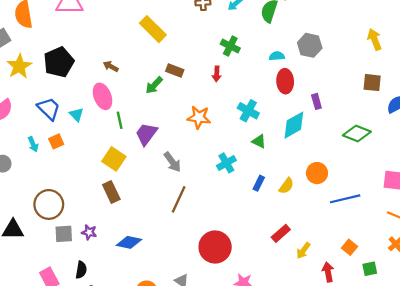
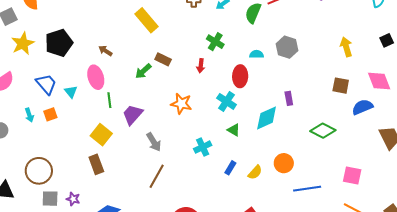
red ellipse: (285, 81) -> (240, 76), moved

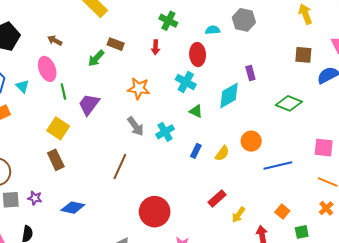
gray arrow: (154, 142) -> (136, 126), moved

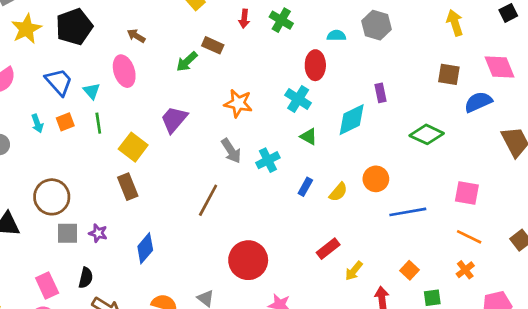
red arrow: (155, 47) -> (244, 19), moved
green line: (63, 92) -> (98, 123), moved
blue diamond: (73, 208) -> (145, 248), turned -65

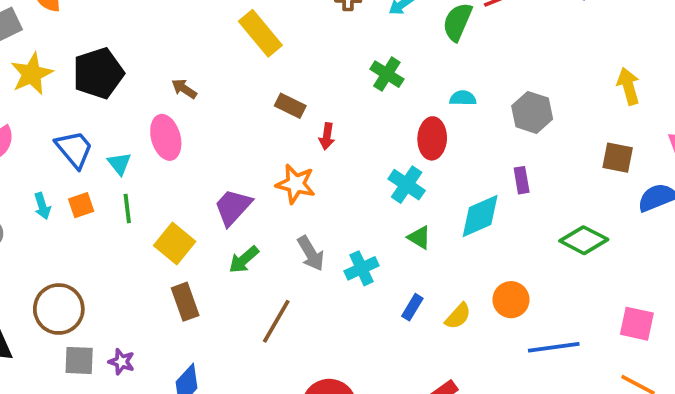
red arrow: (244, 19) -> (327, 136), moved
gray hexagon: (376, 25) -> (532, 112), moved
green arrow: (187, 62) -> (244, 260), moved
orange star: (238, 103) -> (296, 184), moved
brown rectangle: (128, 187) -> (185, 302), moved

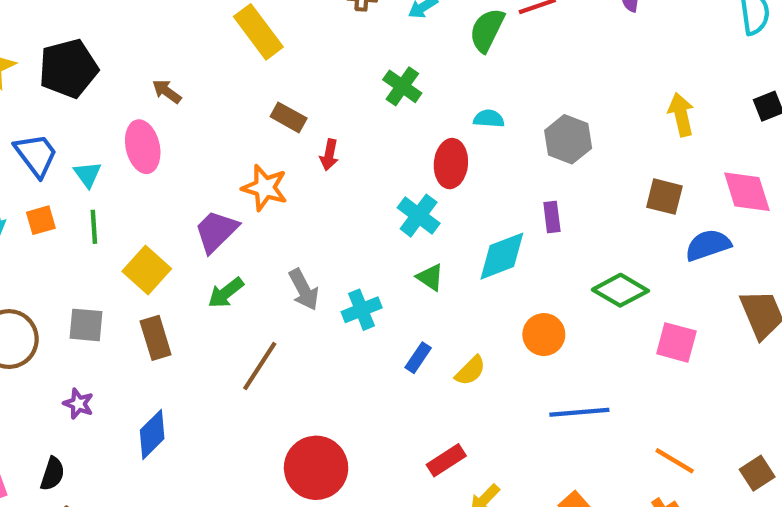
orange star: (296, 184) -> (265, 188), moved
orange circle: (511, 300) -> (544, 335), moved
pink square: (637, 324) -> (676, 342), moved
gray square: (79, 360) -> (86, 325), moved

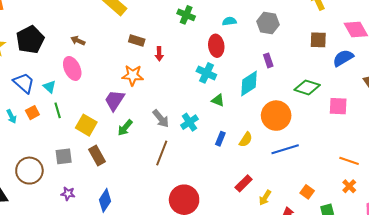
orange circle: (544, 335) -> (276, 116), size x1.5
brown line: (260, 366) -> (162, 153), moved
blue line: (579, 412) -> (285, 149), moved

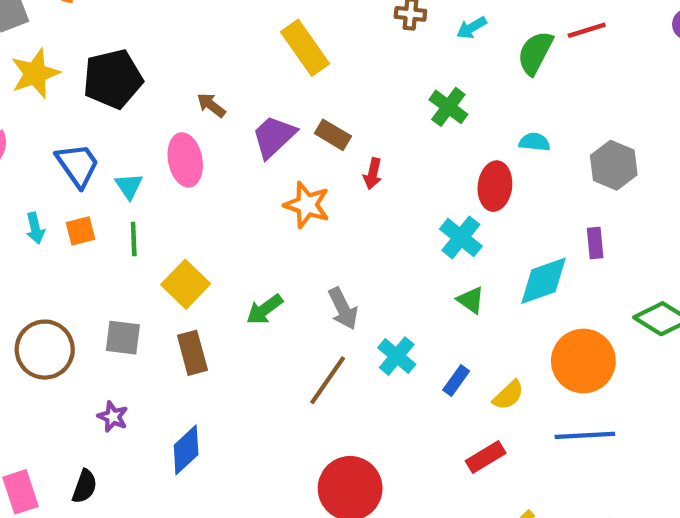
purple trapezoid: (115, 100) -> (274, 137), moved
cyan cross: (189, 122) -> (397, 356), moved, turned -30
red rectangle: (244, 183) -> (486, 457), moved

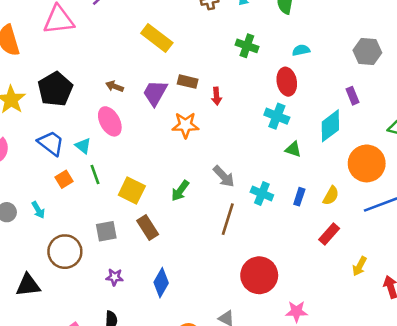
gray hexagon: (614, 165) -> (367, 51), moved
cyan arrow: (35, 228) -> (38, 210), moved

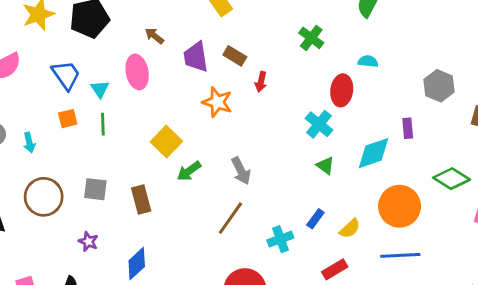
purple trapezoid: (155, 93) -> (196, 57), turned -56
yellow square: (132, 191) -> (166, 142), moved
cyan cross: (262, 193) -> (280, 239), moved, turned 30

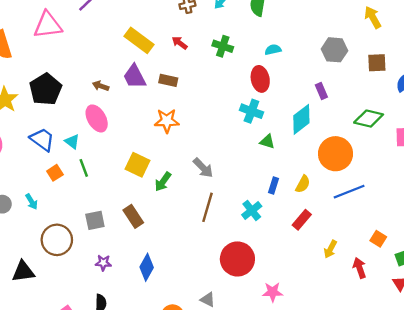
purple trapezoid: (196, 57) -> (134, 77), moved
red arrow: (261, 82) -> (180, 43), moved, turned 133

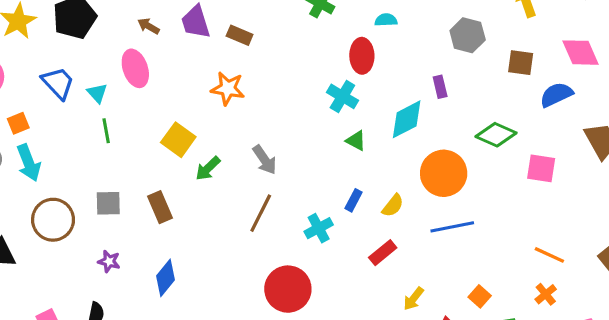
orange square: (55, 173) -> (18, 123), moved
cyan arrow: (31, 202) -> (29, 163), size x1.6

